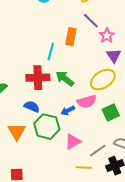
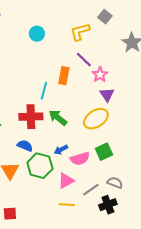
pink semicircle: (87, 102) -> (80, 159), moved
yellow line: (84, 168) -> (67, 205), moved

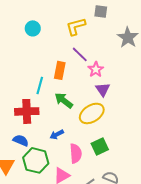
gray square: (105, 17) -> (101, 11), turned -32
green arrow: (58, 118) -> (64, 100), moved
blue arrow: (61, 150) -> (57, 134), moved
pink semicircle: (80, 159) -> (76, 153), turned -78

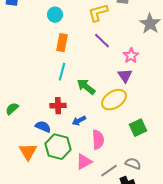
pink star: (96, 69) -> (131, 56), moved
orange rectangle: (60, 70) -> (62, 43), moved
red cross: (27, 111) -> (58, 106), moved, size x0.7
green square: (100, 146) -> (138, 128), moved

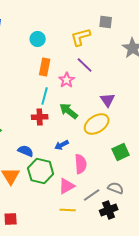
pink star: (131, 56) -> (67, 80), moved
red cross: (58, 106) -> (40, 117), moved

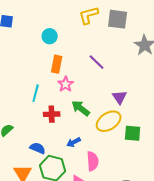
gray square: (106, 22) -> (118, 19), size x1.5
yellow L-shape: (81, 37) -> (89, 15), moved
pink star: (67, 80) -> (66, 84), moved
cyan line: (45, 96) -> (36, 93), moved
green square: (121, 152) -> (133, 133), moved, turned 30

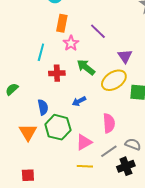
purple line: (97, 62) -> (98, 31), moved
blue semicircle: (38, 148) -> (43, 107), turned 56
pink semicircle: (93, 161) -> (109, 123), moved

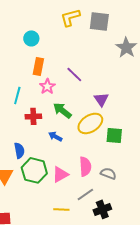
blue arrow: (79, 101) -> (55, 136), moved, turned 56
pink triangle: (84, 142) -> (60, 174), moved
gray semicircle: (133, 144) -> (108, 173), moved

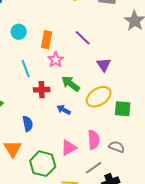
cyan circle: (31, 38) -> (19, 32), moved
purple line: (74, 74) -> (83, 38), moved
cyan line: (17, 95) -> (26, 69), turned -36
purple triangle: (101, 99) -> (104, 65), moved
green hexagon: (34, 170) -> (43, 164), moved

